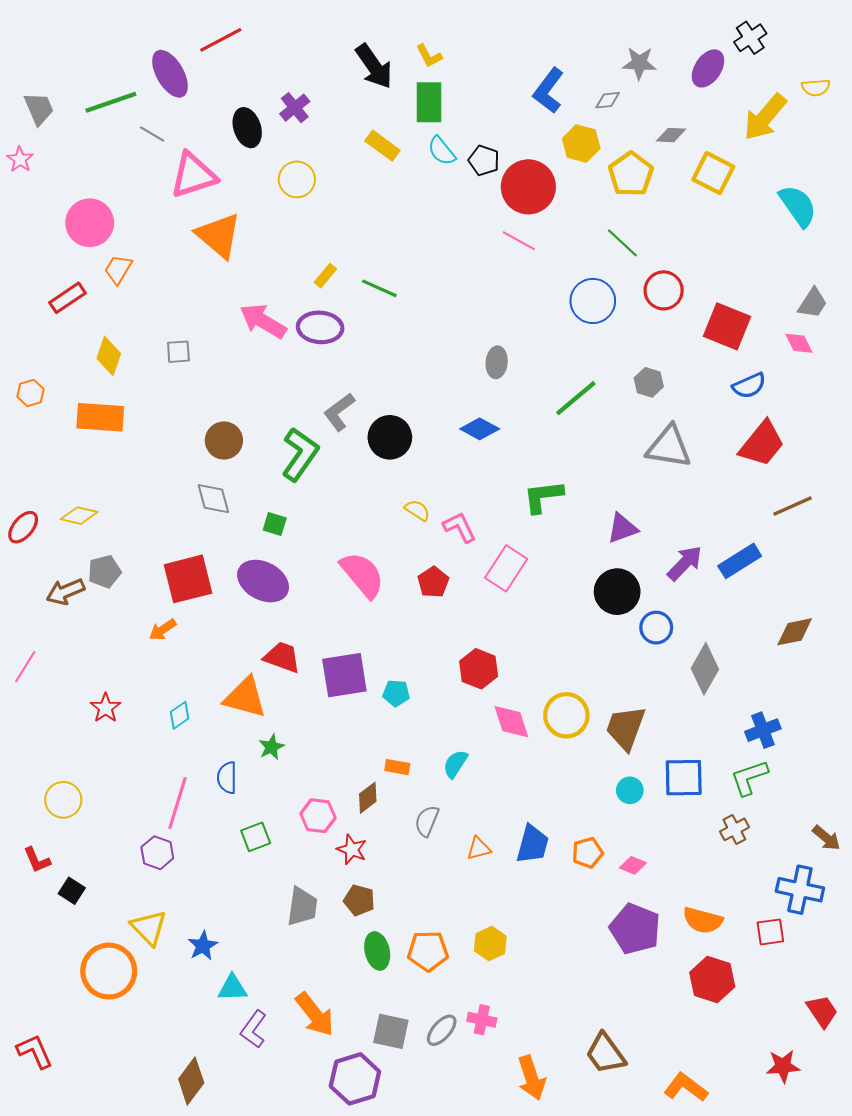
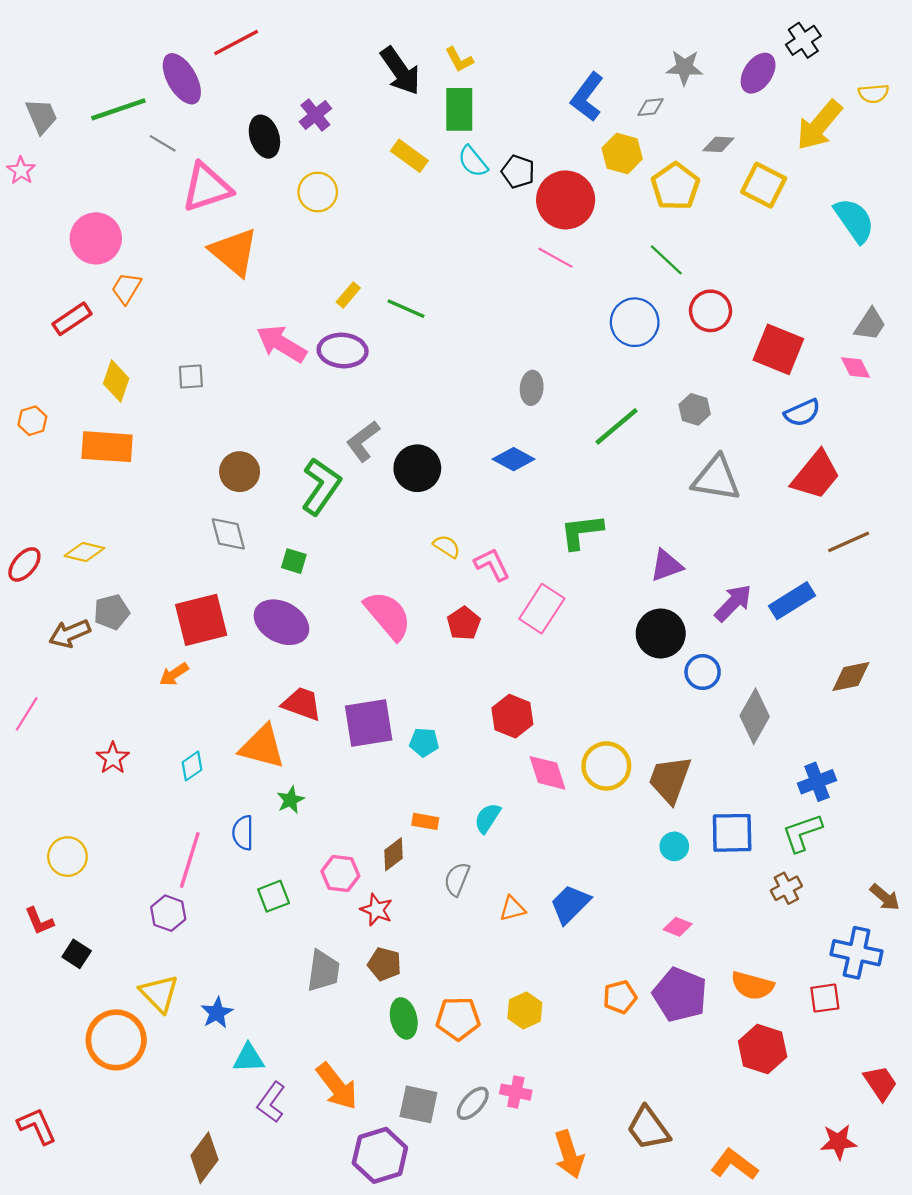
blue trapezoid: (533, 844) -> (570, 904), turned -150
orange pentagon: (588, 853) -> (620, 997), moved

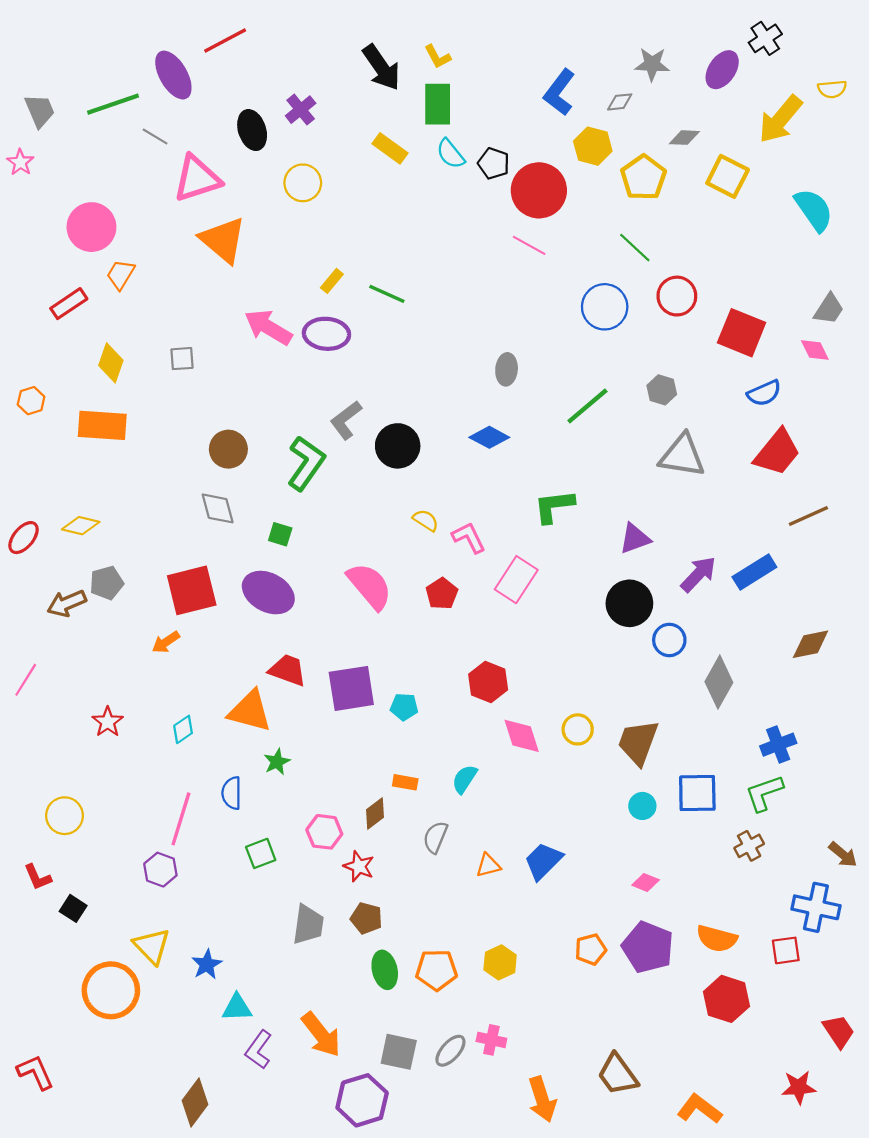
yellow circle: (606, 766) -> (578, 729), size x0.7

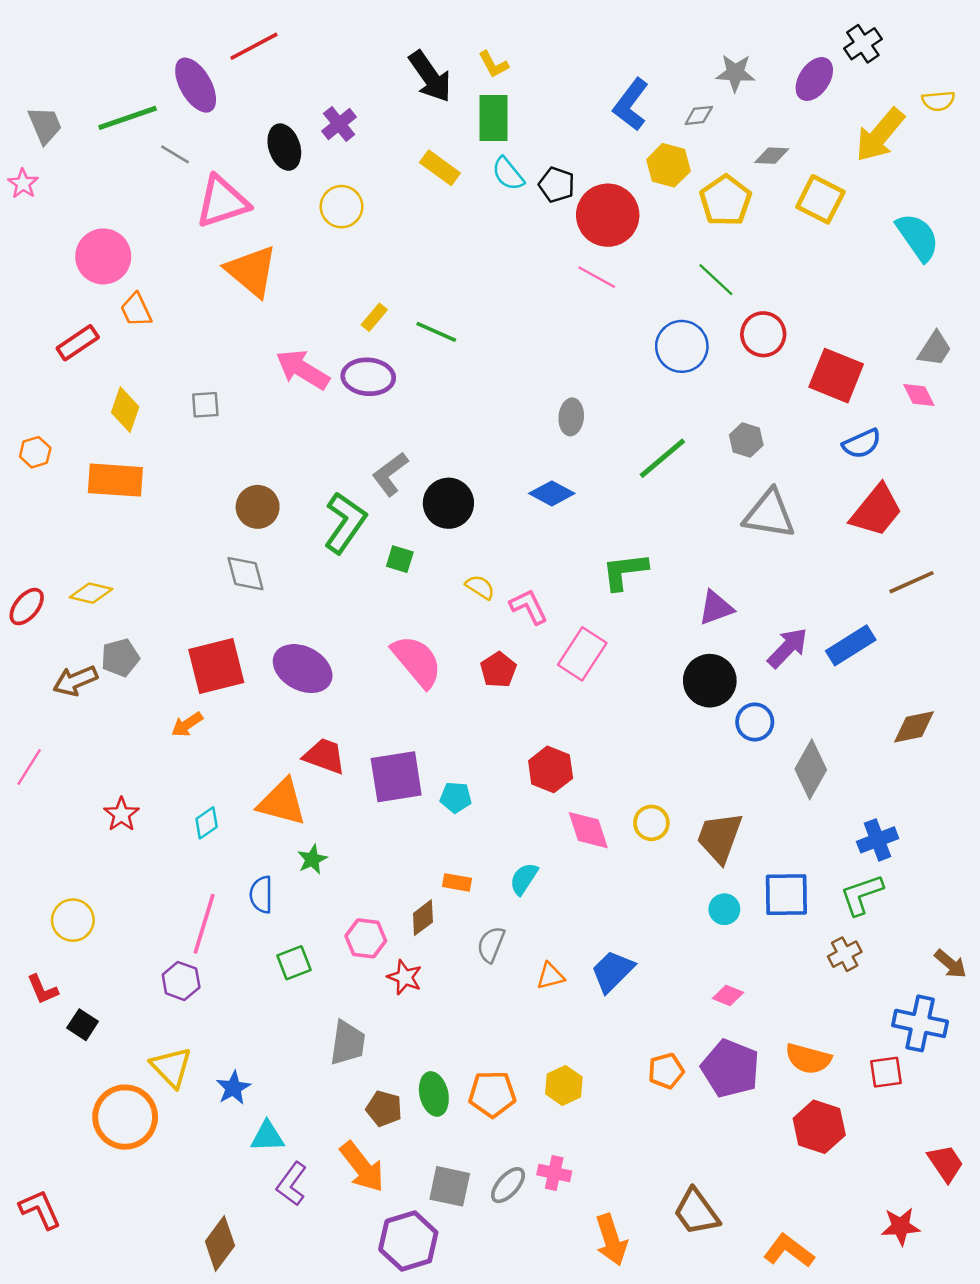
orange trapezoid: (121, 274) -> (136, 310), turned -56
green square: (280, 534) -> (400, 559), moved
brown pentagon: (366, 918) -> (384, 1109), moved

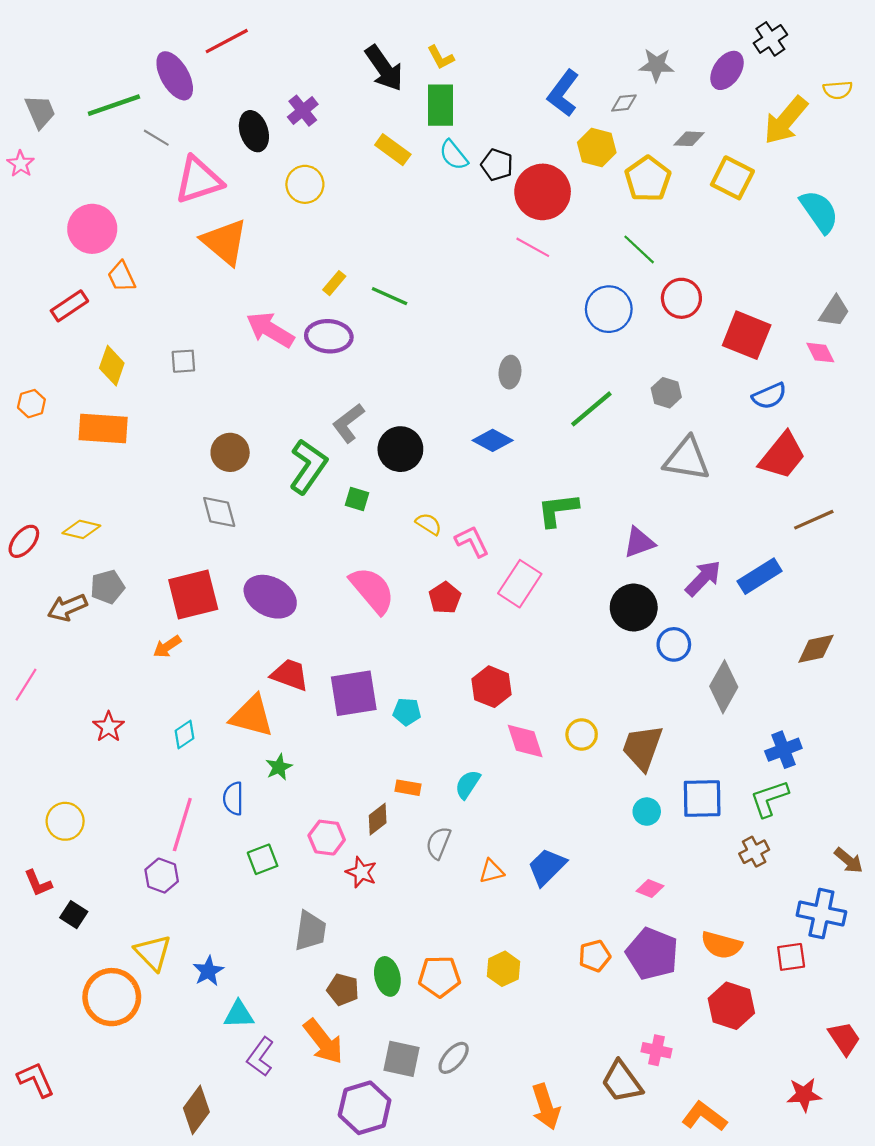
pink cross: (554, 1173) -> (656, 1050), moved

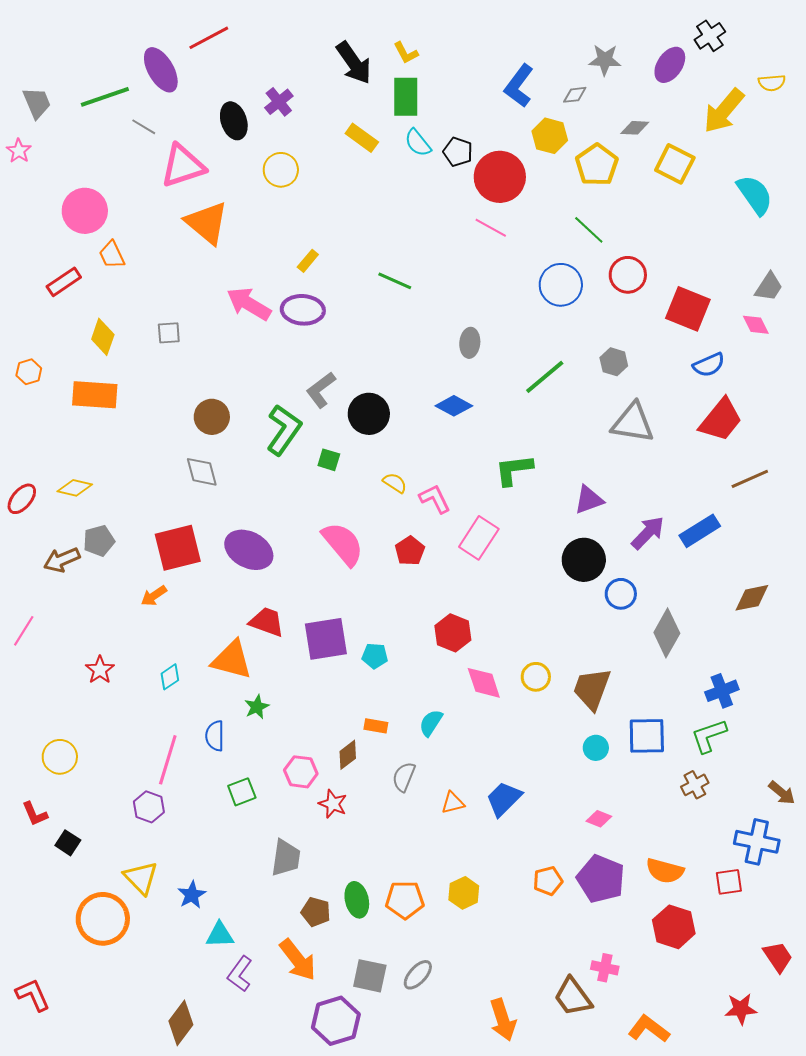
green line: (390, 296) -> (395, 281), moved

